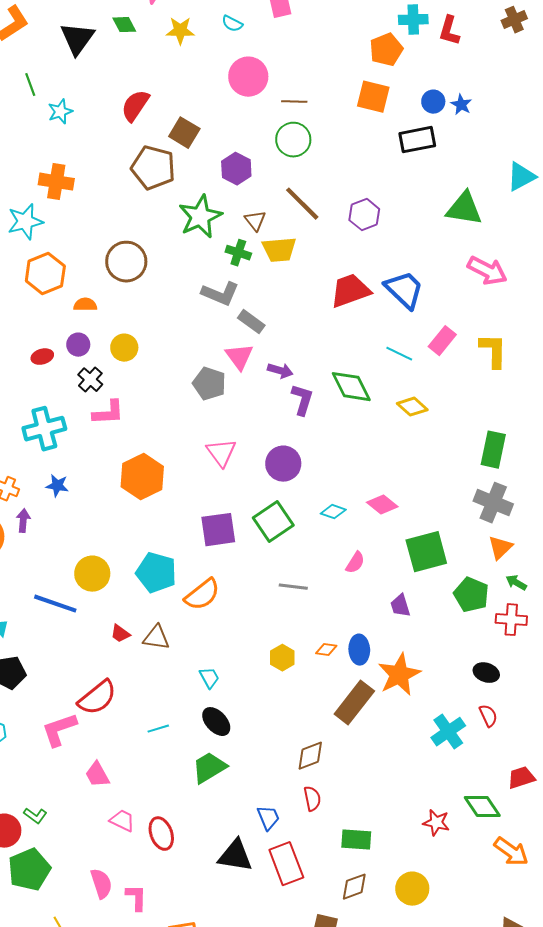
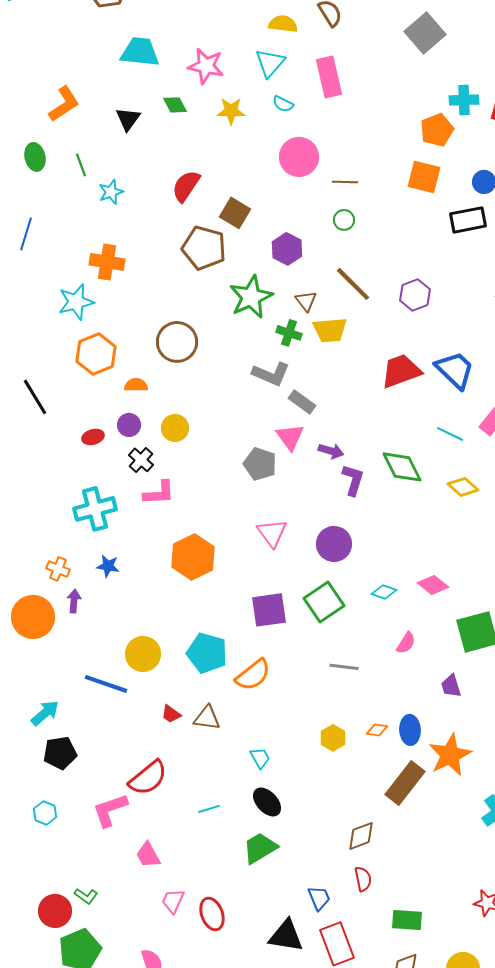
black triangle: (77, 39) -> (128, 119), size x0.7
green circle: (293, 140) -> (344, 220), size x0.6
pink trapezoid: (122, 821) -> (173, 901), turned -92

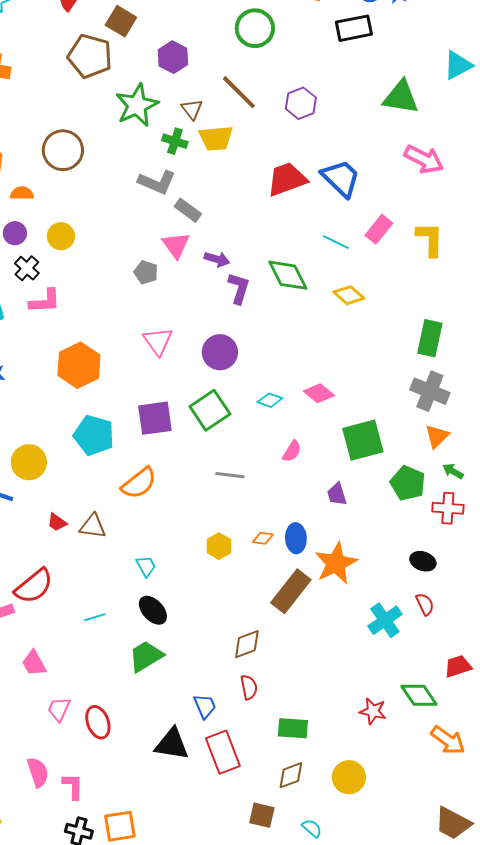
green circle: (344, 220) -> (255, 28), moved, size x1.8
gray pentagon: (260, 464) -> (146, 272), size x0.7
cyan pentagon: (207, 653) -> (94, 435), moved

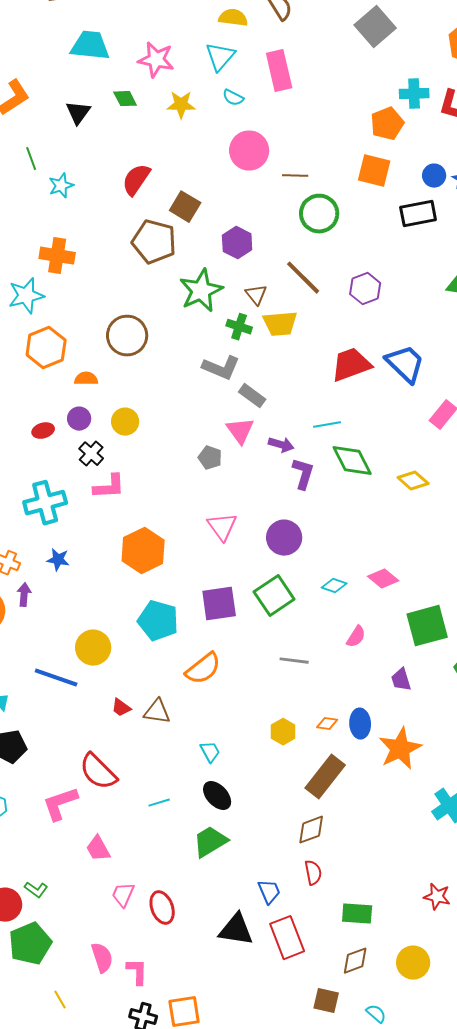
cyan line: (336, 242) -> (327, 425), moved, turned -36
red semicircle: (34, 586) -> (98, 772), turned 84
brown rectangle: (291, 591) -> (325, 777), moved

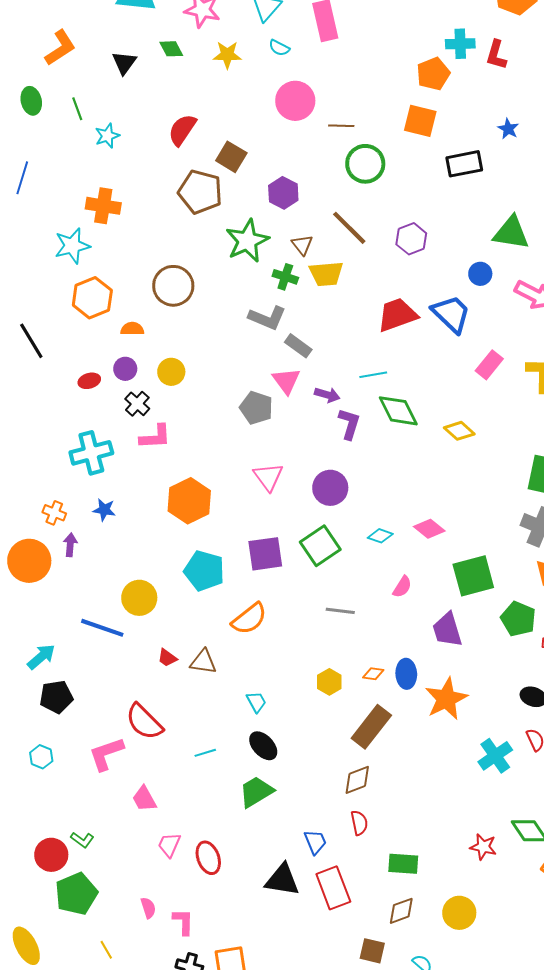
blue circle: (434, 176) -> (480, 274), moved
gray pentagon: (210, 458) -> (256, 408), size x1.4
purple trapezoid: (401, 680) -> (447, 630), size x1.5
pink semicircle: (102, 958) -> (148, 908), size x0.7

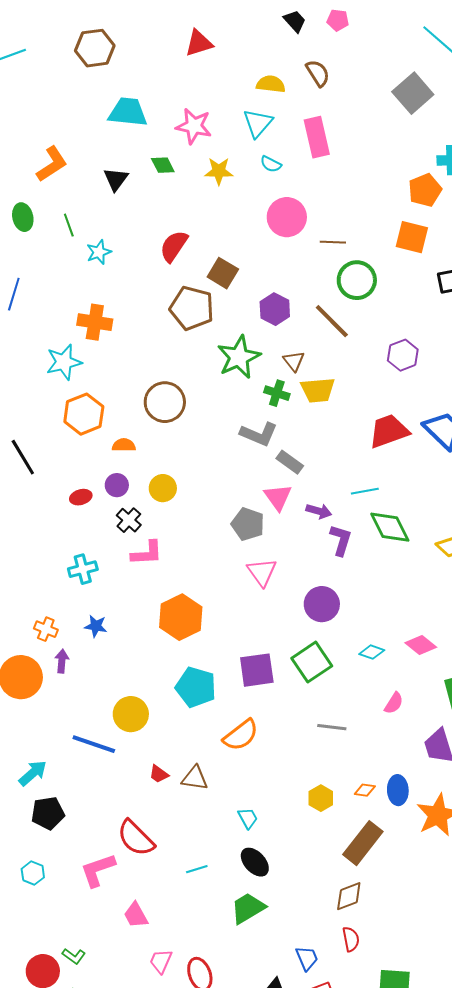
brown line: (349, 228) -> (332, 321), moved
cyan cross: (91, 453) -> (83, 569), size x0.7
pink triangle: (268, 477) -> (262, 572), moved

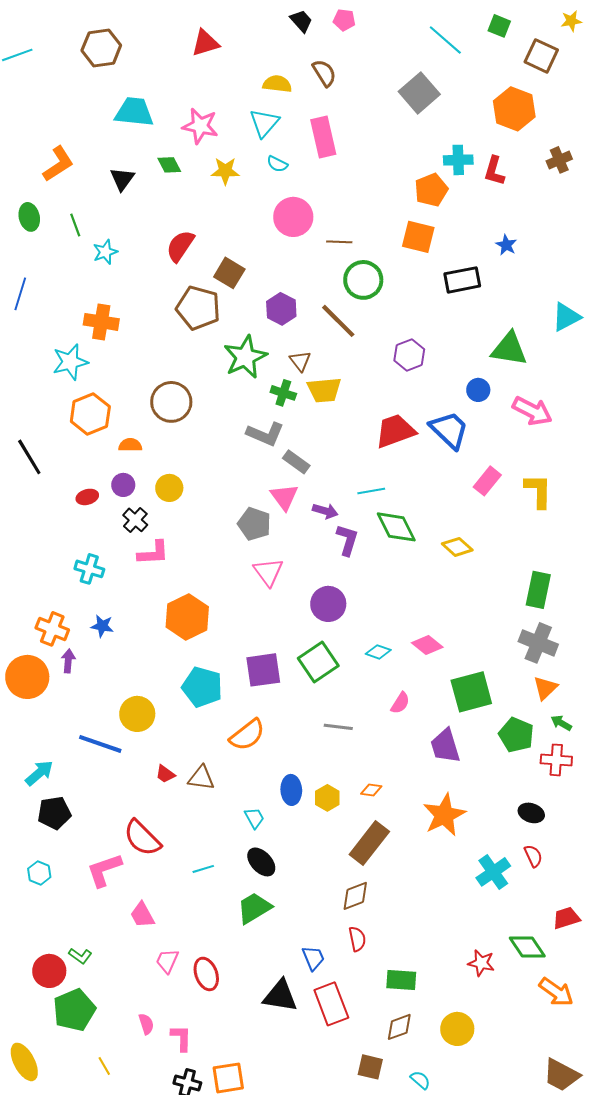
cyan cross: (83, 569) -> (89, 569), turned 32
orange cross: (46, 629) -> (52, 629), size x1.4
blue ellipse: (398, 790) -> (291, 790), moved

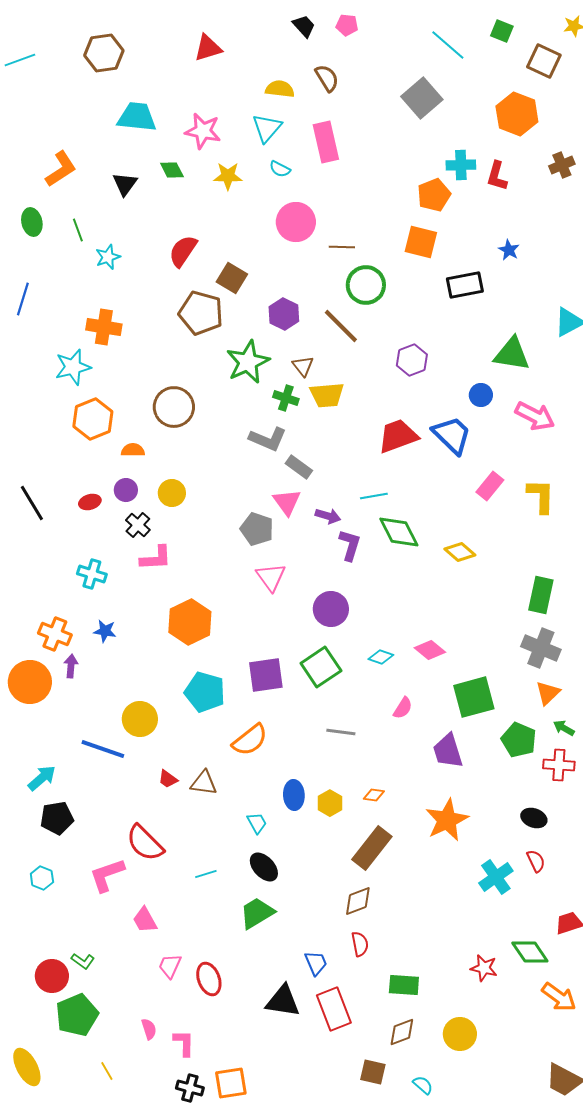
black line: (29, 457) -> (32, 503), moved

